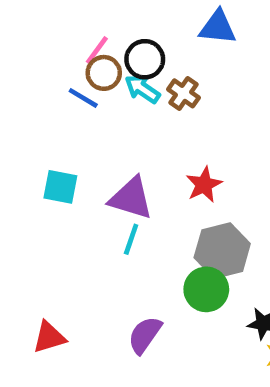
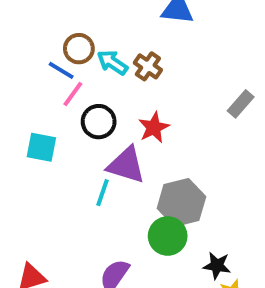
pink line: (97, 50) -> (73, 94), moved
black circle: (145, 59) -> (99, 122), moved
red star: (204, 185) -> (154, 128), moved
purple triangle: (131, 198) -> (126, 165), moved

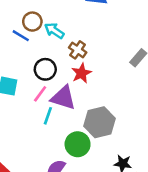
brown cross: (148, 66) -> (78, 50), moved
pink line: (73, 94) -> (40, 94), moved
green circle: (168, 236) -> (78, 144), moved

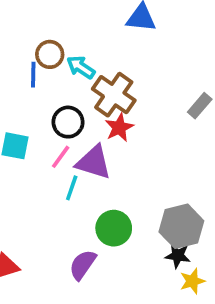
blue line: (21, 36) -> (33, 75), turned 60
brown cross: (78, 50) -> (114, 95), size x1.6
gray hexagon: (100, 122) -> (181, 226), moved

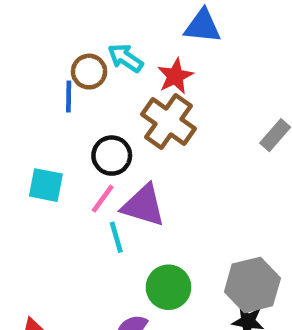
cyan arrow: (81, 67) -> (125, 58), moved
red star: (119, 128) -> (175, 76), moved
cyan line: (72, 188) -> (116, 237), turned -35

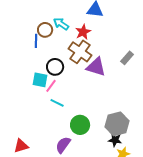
cyan square: (46, 185) -> (40, 80), moved
purple triangle: (144, 206) -> (96, 67), moved
cyan line: (116, 237) -> (57, 103), turned -48

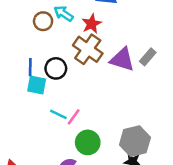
blue line: (36, 41) -> (30, 67), moved
purple triangle: (96, 67) -> (122, 59), moved
pink line: (51, 86) -> (74, 117), moved

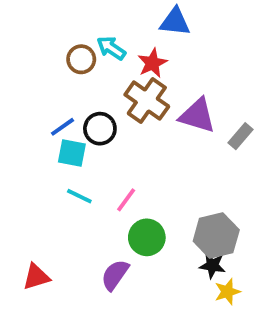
gray rectangle: (148, 57) -> (241, 136), moved
blue line: (30, 67) -> (62, 127), turned 54
cyan line: (58, 114) -> (79, 196), moved

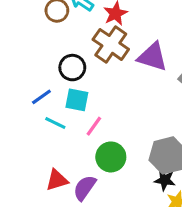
blue line: (62, 127) -> (41, 97), moved
cyan square: (72, 153) -> (77, 100), moved
red triangle: (36, 277) -> (57, 180), moved

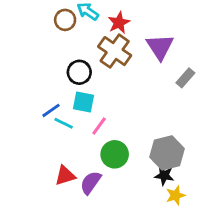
purple triangle: (152, 57) -> (160, 47), moved, turned 40
blue line: (41, 97) -> (51, 110), moved

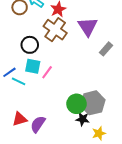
pink line: (99, 126) -> (47, 72), moved
green circle: (115, 154) -> (76, 104), moved
black star: (164, 176) -> (83, 119), moved

